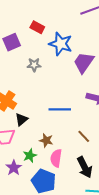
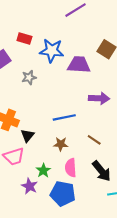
purple trapezoid: (84, 62) -> (79, 65), turned 70
brown star: (46, 140) -> (61, 144), moved

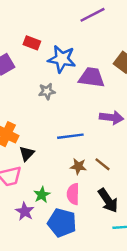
gray star: (29, 77) -> (47, 91), moved
brown star: (61, 144) -> (78, 166), moved

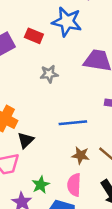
red rectangle: (32, 43) -> (34, 36), moved
blue star: (62, 59) -> (67, 22), moved

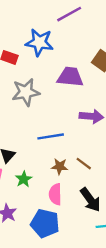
gray star: (49, 74) -> (26, 92), size x1.6
green star: (41, 185) -> (24, 179), moved

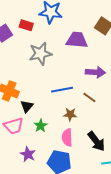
brown line: (84, 164) -> (89, 98), moved

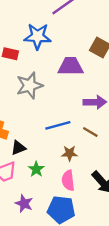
black triangle: (27, 106) -> (18, 148), turned 32

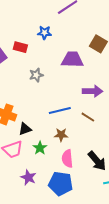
blue star: (38, 36) -> (44, 33), size x0.6
gray star: (29, 85) -> (36, 75), size x0.6
brown star: (69, 153) -> (61, 135), moved

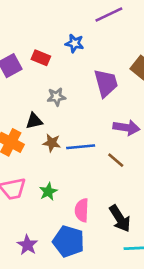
purple trapezoid: (72, 60) -> (106, 83), turned 65
black triangle: (25, 129) -> (34, 121), moved
brown star: (61, 135) -> (52, 143), moved
purple star: (28, 177) -> (27, 245), moved

